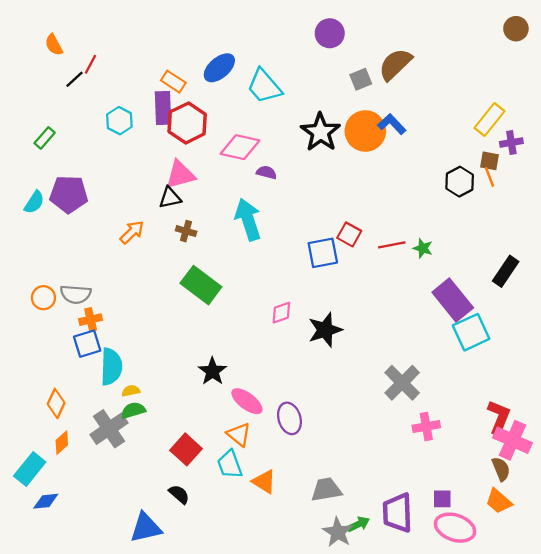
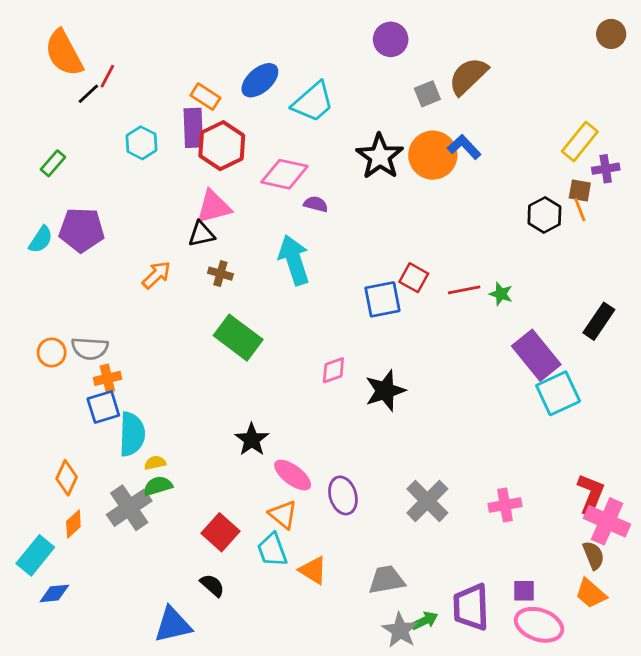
orange semicircle: (54, 45) -> (64, 53), size x1.8
cyan trapezoid: (264, 86) -> (313, 102), turned -90
gray cross: (402, 383) -> (427, 501), moved

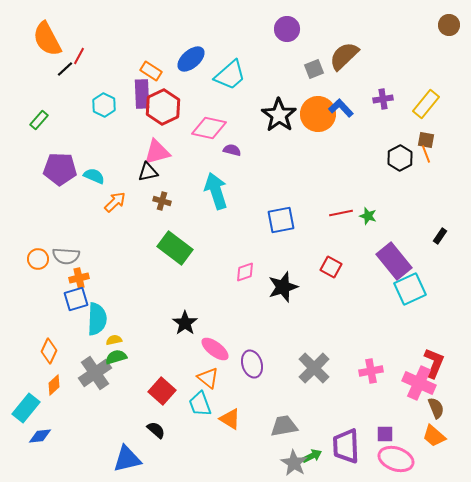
purple cross: (606, 169) -> (383, 99), moved
cyan semicircle: (41, 240) -> (94, 176), moved, turned -100
red square: (414, 278) -> (331, 267), moved
black rectangle: (599, 321) -> (440, 236), size x0.6
pink cross: (607, 521) -> (419, 383), moved

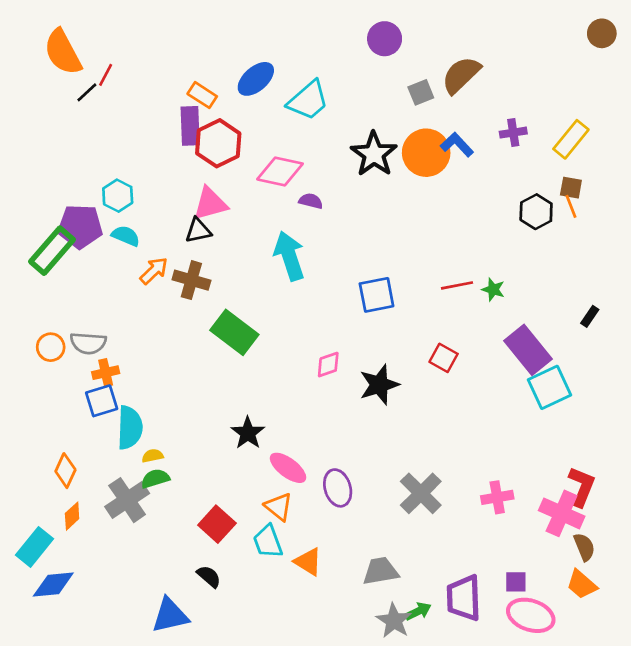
cyan hexagon: (104, 105) -> (118, 196), moved
green rectangle: (39, 120) -> (52, 251), moved, size x1.8
brown cross: (162, 201) -> (191, 280), moved, size x1.5
blue diamond: (40, 436) -> (53, 584), size x1.4

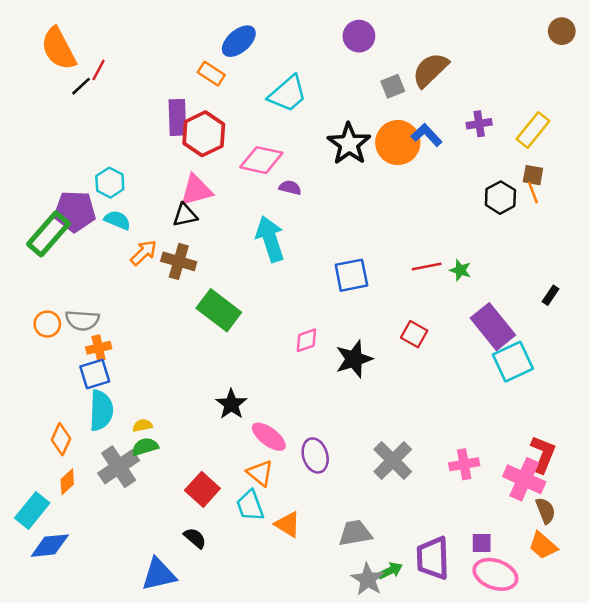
blue ellipse: (256, 79) -> (239, 41), moved
orange rectangle: (202, 95) -> (211, 74), moved
cyan semicircle: (130, 428) -> (101, 410), moved

